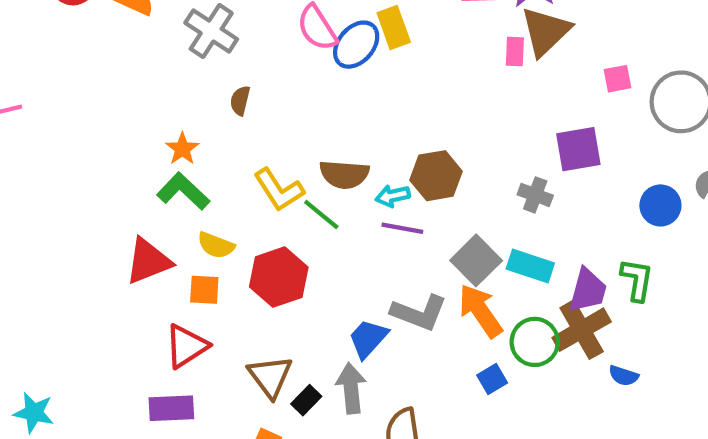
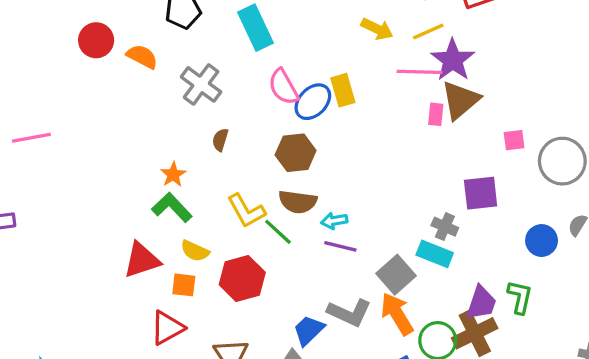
brown hexagon: (436, 176) -> (296, 153), moved
cyan rectangle: (530, 266) -> (435, 254), moved

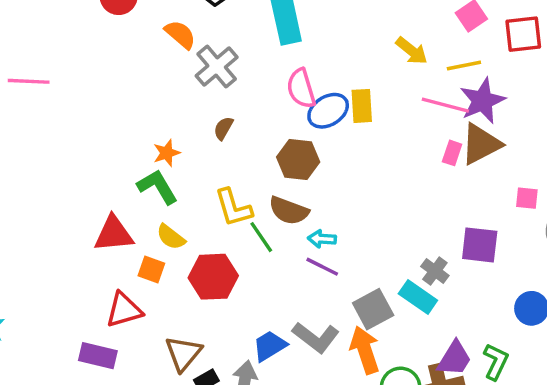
orange semicircle: (142, 57) -> (180, 34), moved

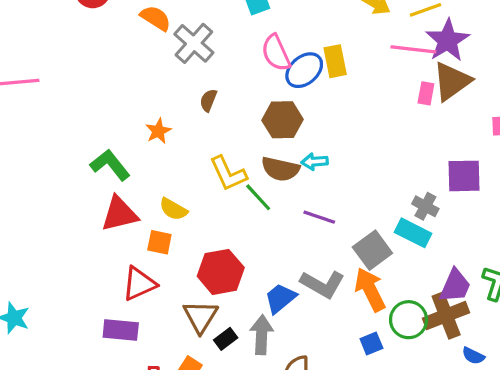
green L-shape: (157, 187) -> (110, 165), moved
cyan arrow: (322, 239) -> (315, 162), moved
red hexagon: (213, 277) -> (221, 272), moved

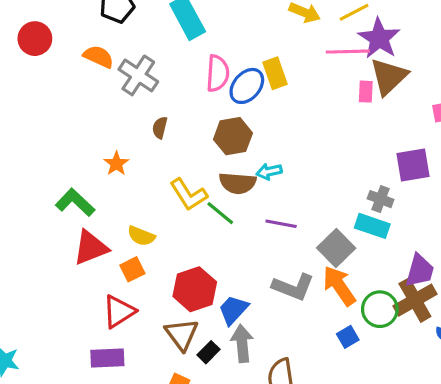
pink semicircle: (276, 53) -> (218, 73), turned -144
orange square: (159, 242) -> (132, 269), turned -30
blue trapezoid: (280, 298) -> (233, 310), moved

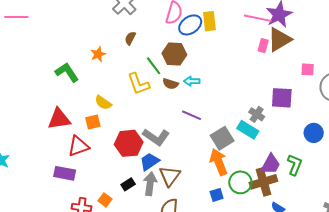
brown semicircle: (238, 183) -> (170, 84), size x0.7
green line: (220, 213) -> (154, 66), moved
red triangle: (91, 248) -> (59, 119), moved
gray L-shape: (293, 287) -> (156, 137), moved
brown triangle: (182, 334) -> (170, 176), moved

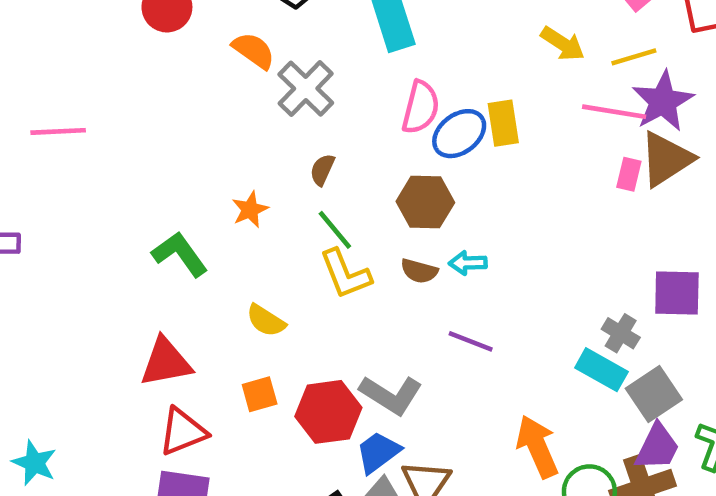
green line: (154, 66) -> (335, 230), moved
orange square: (93, 122) -> (260, 394), moved
gray square: (222, 138) -> (654, 394), moved
red triangle: (78, 146) -> (183, 432), moved

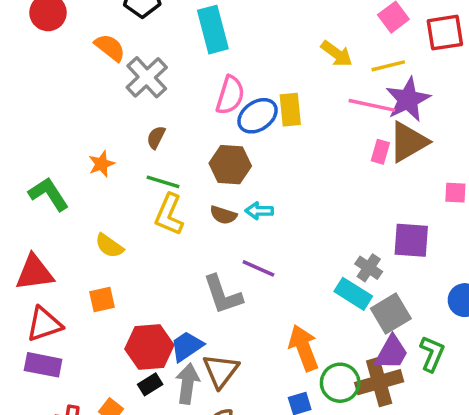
green line: (335, 230) -> (163, 182), turned -36
yellow L-shape: (345, 274) -> (169, 215), turned 42
gray L-shape: (391, 395) -> (223, 295), moved, turned 36
red hexagon: (328, 412) -> (149, 347), moved

